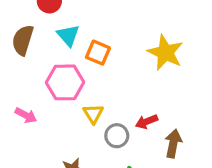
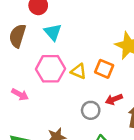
orange square: (98, 53) -> (104, 69), moved
yellow triangle: (93, 114) -> (78, 71), moved, turned -35

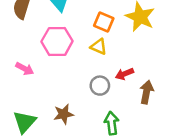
orange square: (104, 69) -> (104, 22), moved
yellow triangle: (78, 71) -> (99, 47), moved

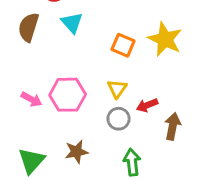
pink hexagon: (57, 41) -> (68, 95), moved
yellow triangle: (99, 47) -> (117, 89), moved, turned 42

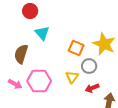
brown semicircle: (29, 27) -> (21, 54), moved
gray circle: (119, 119) -> (89, 66), moved

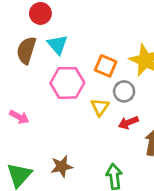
brown semicircle: (21, 54) -> (26, 50), moved
pink hexagon: (39, 81) -> (67, 83), moved

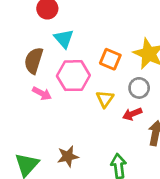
brown semicircle: (26, 50) -> (34, 61), moved
gray circle: (124, 91) -> (139, 88), moved
pink arrow: (19, 117) -> (42, 93), moved

